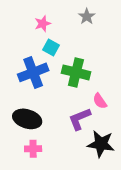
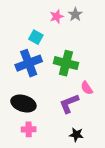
pink star: (43, 24) -> (57, 16), moved
cyan square: (51, 47) -> (36, 37), moved
black star: (101, 144) -> (76, 135), moved, size x0.6

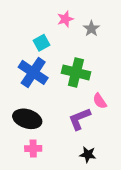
gray star: (75, 14) -> (91, 29), moved
cyan square: (36, 37) -> (41, 43), turned 32
blue cross: (29, 63) -> (33, 72), turned -35

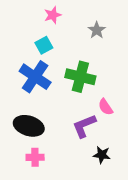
pink star: (65, 19) -> (53, 15), moved
black star: (88, 154) -> (102, 155), moved

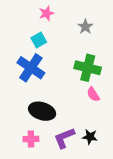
green cross: (80, 77) -> (88, 68), moved
black ellipse: (29, 126) -> (42, 111), moved
purple L-shape: (84, 126) -> (64, 138), moved

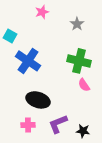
cyan square: (39, 40) -> (10, 36), moved, turned -32
black star: (90, 137) -> (83, 131), moved

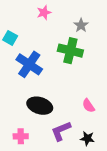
green cross: (79, 61) -> (70, 51), moved
pink semicircle: (84, 85) -> (88, 106), moved
pink cross: (28, 125) -> (21, 136), moved

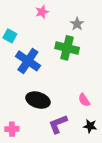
pink cross: (21, 136) -> (12, 129), moved
black star: (87, 138) -> (90, 126), moved

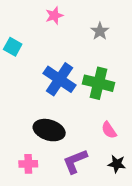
green cross: (67, 48) -> (99, 83), moved
blue cross: (28, 61) -> (59, 79), moved
pink cross: (12, 129) -> (28, 164), moved

